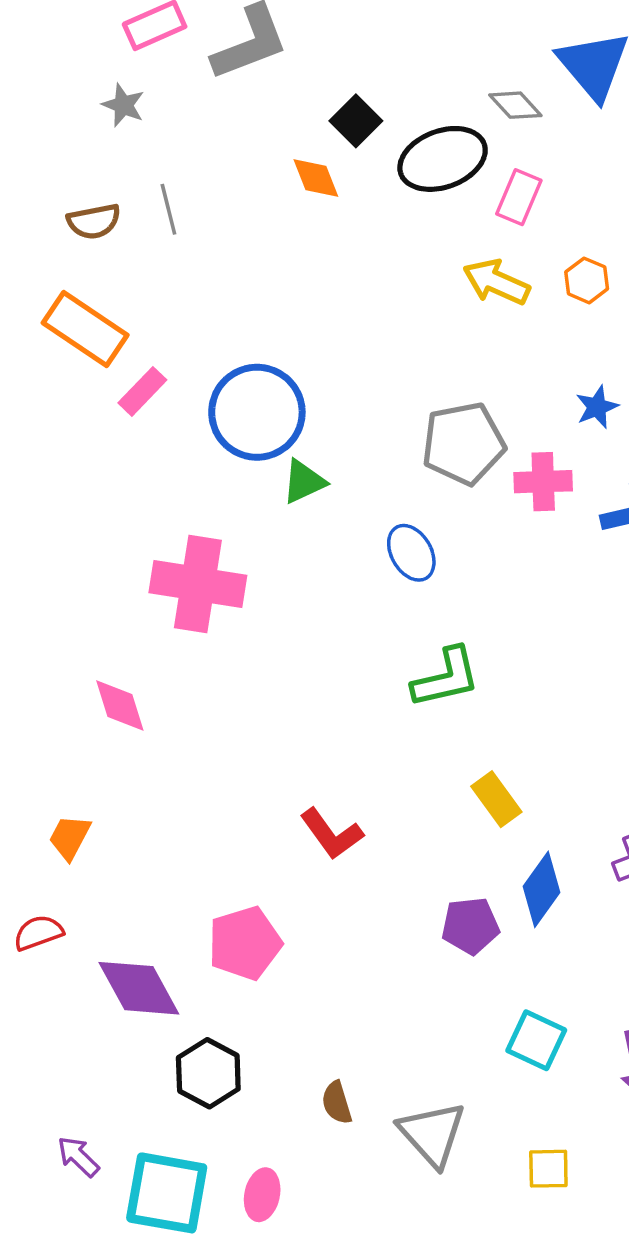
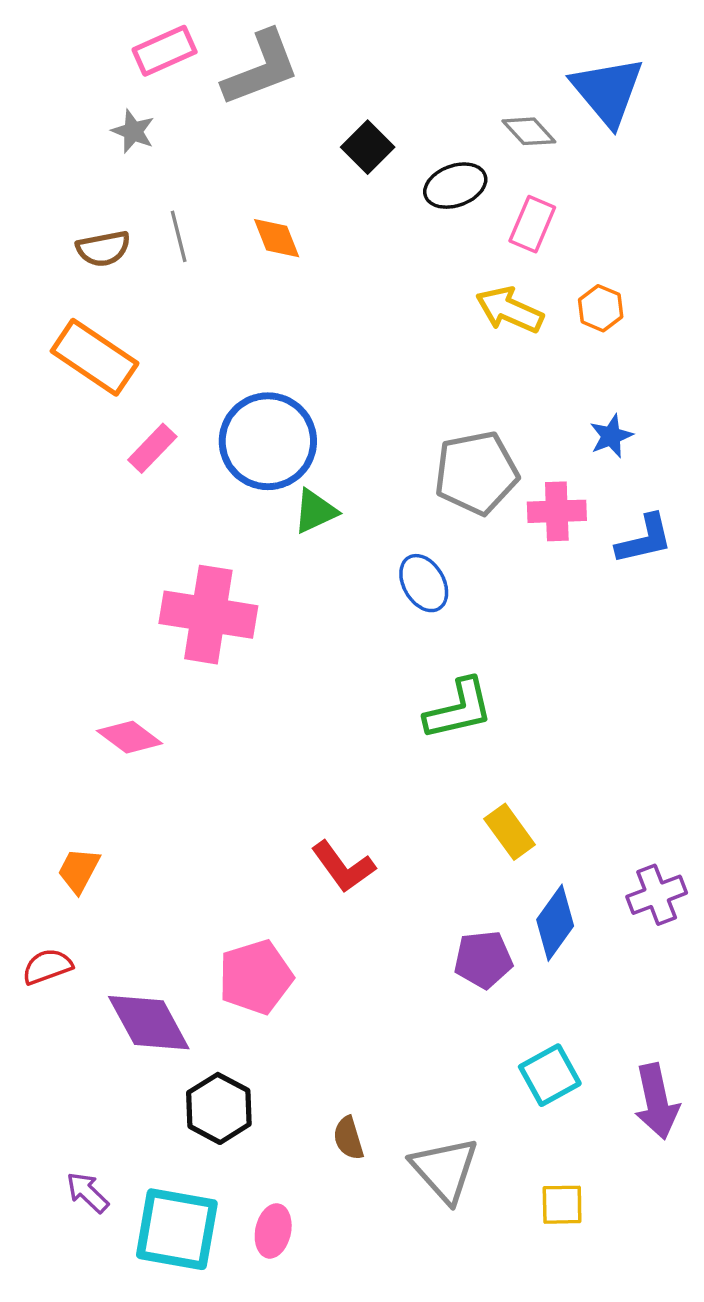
black ellipse: (443, 159) -> (455, 186), size x0.7
orange diamond: (316, 178) -> (277, 238), moved
pink rectangle: (142, 391) -> (152, 448), moved
pink diamond: (120, 705) -> (130, 737), turned -36
cyan square: (536, 1040) -> (550, 1075), turned 36

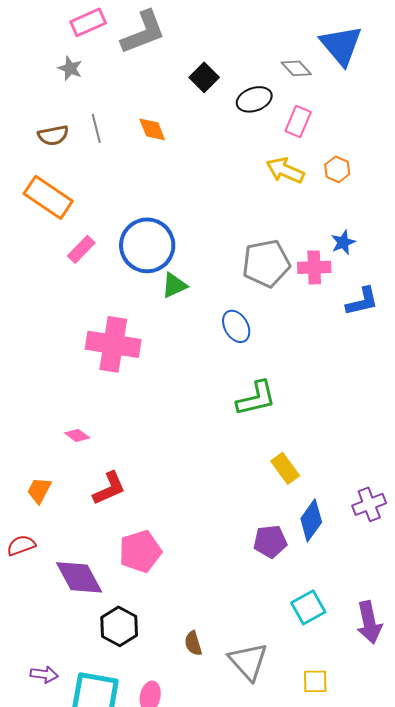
pink cross: (557, 511) -> (314, 267), moved
pink diamond: (130, 737) -> (77, 435), moved, size x0.7
red L-shape: (343, 867) -> (109, 488), moved, turned -78
purple arrow: (88, 1192) -> (44, 674), turned 144

